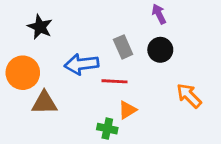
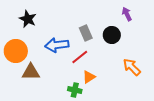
purple arrow: (159, 14) -> (127, 14), moved
red line: (114, 81) -> (80, 57), turned -42

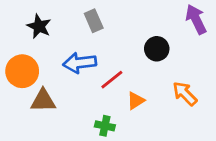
purple arrow: (127, 14) -> (196, 19), moved, size x1.5
gray rectangle: (86, 33) -> (94, 21), moved
orange triangle: (89, 77) -> (136, 101), moved

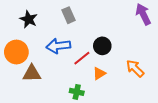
black circle: (157, 49) -> (102, 46), moved

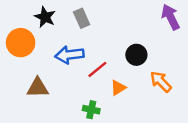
black star: (29, 19) -> (45, 17), moved
black circle: (102, 46) -> (136, 55), moved
orange circle: (16, 52) -> (21, 43), moved

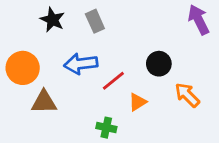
orange circle: (21, 43) -> (23, 68), moved

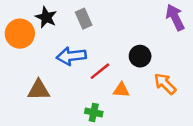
orange circle: (23, 68) -> (20, 34), moved
orange triangle: (138, 102) -> (121, 90), turned 36

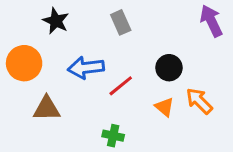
gray rectangle: (84, 19) -> (121, 22), moved
orange circle: (20, 34) -> (24, 63), moved
orange triangle: (121, 90) -> (164, 107), moved, turned 36

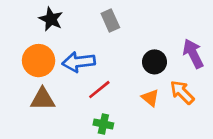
purple arrow: (211, 21) -> (193, 54), moved
orange circle: (24, 63) -> (39, 61), moved
red line: (121, 86) -> (99, 90), moved

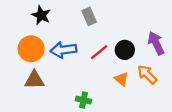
red line: (99, 90) -> (99, 52), moved

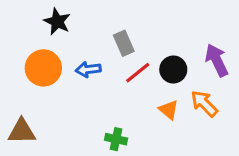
gray rectangle: (89, 16) -> (124, 43), moved
blue arrow: (63, 50) -> (88, 69), size x0.7
brown triangle: (34, 80) -> (22, 131), moved

